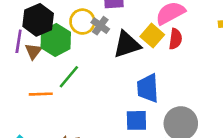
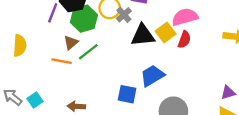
brown triangle: (33, 51) -> (71, 43), moved
blue trapezoid: (148, 88) -> (152, 76), turned 50
blue square: (136, 120) -> (127, 94), moved

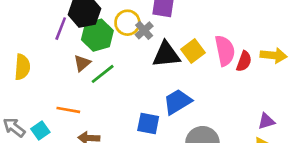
pink semicircle: (185, 17) -> (225, 51), moved, turned 95
red semicircle: (184, 40) -> (244, 61), moved
orange line: (62, 61) -> (68, 110), moved

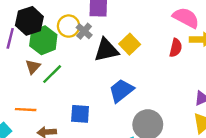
pink semicircle: (225, 51) -> (186, 18), moved, turned -44
blue square: (148, 123) -> (80, 114), moved

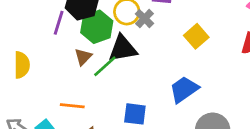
black triangle: (106, 50) -> (123, 49), moved

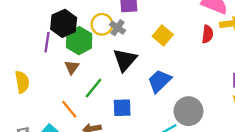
black triangle: (123, 49) -> (125, 60), moved, turned -30
green line: (105, 66) -> (94, 88), moved
orange line: (72, 106) -> (69, 109), turned 54

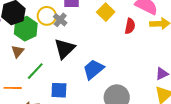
red semicircle: (208, 34) -> (130, 26), moved
yellow square: (163, 35) -> (106, 12), moved
orange line: (69, 109) -> (13, 88), turned -54

